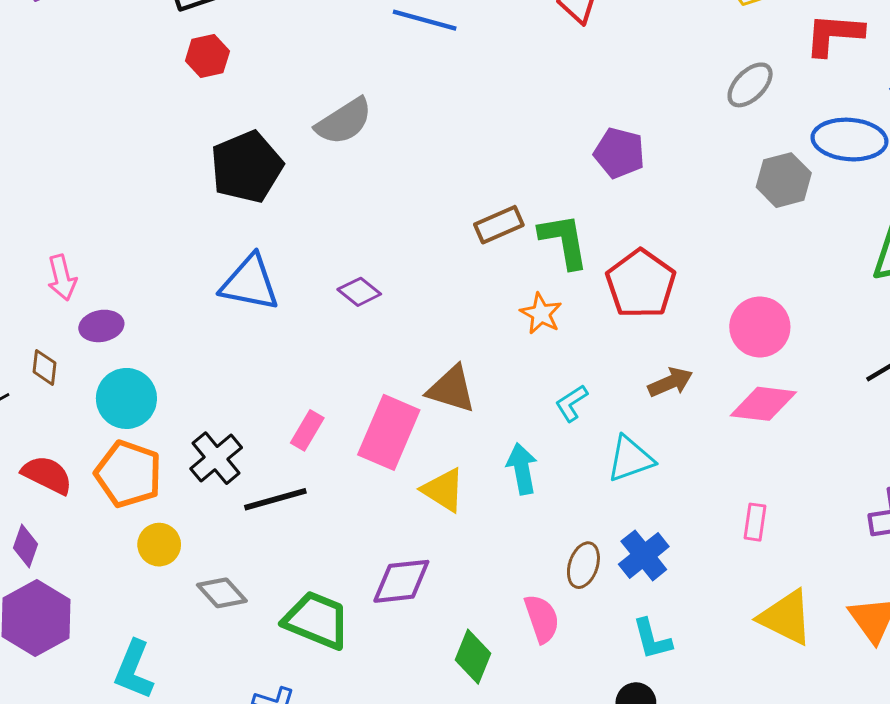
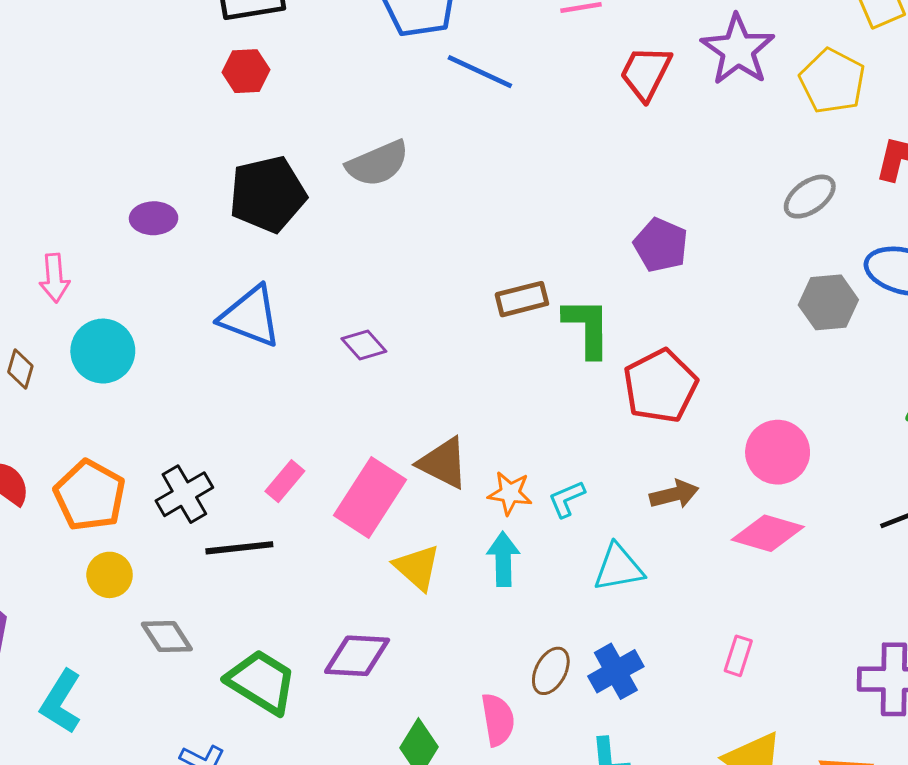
orange star: (541, 314) -> (510, 493), moved, turned -30
purple ellipse: (101, 326) -> (154, 218), moved
cyan circle: (126, 398) -> (103, 351), moved

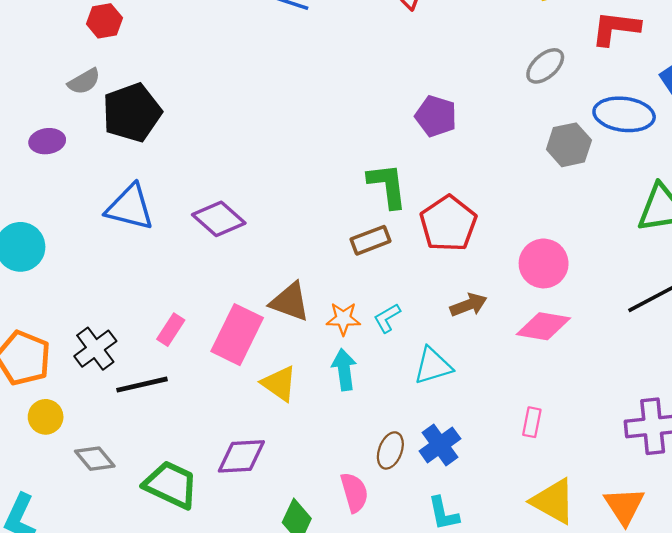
gray semicircle: (378, 164) -> (84, 81), moved, size x0.7
brown rectangle: (522, 299) -> (370, 240), moved
purple diamond: (364, 345) -> (219, 219), size x1.5

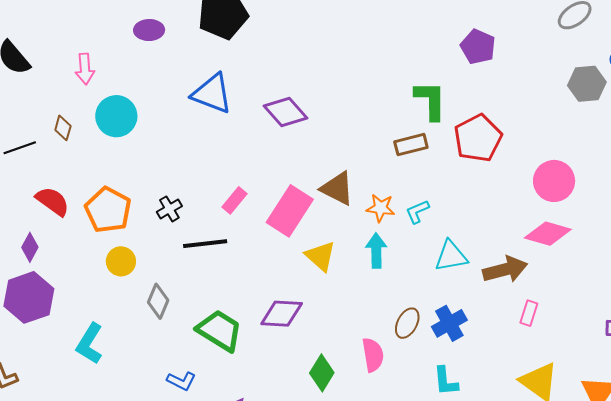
brown arrow: (469, 305) -> (505, 270), moved, size x1.4
black cross: (95, 349) -> (169, 209), size x0.7
gray diamond: (95, 459) -> (158, 301), turned 56

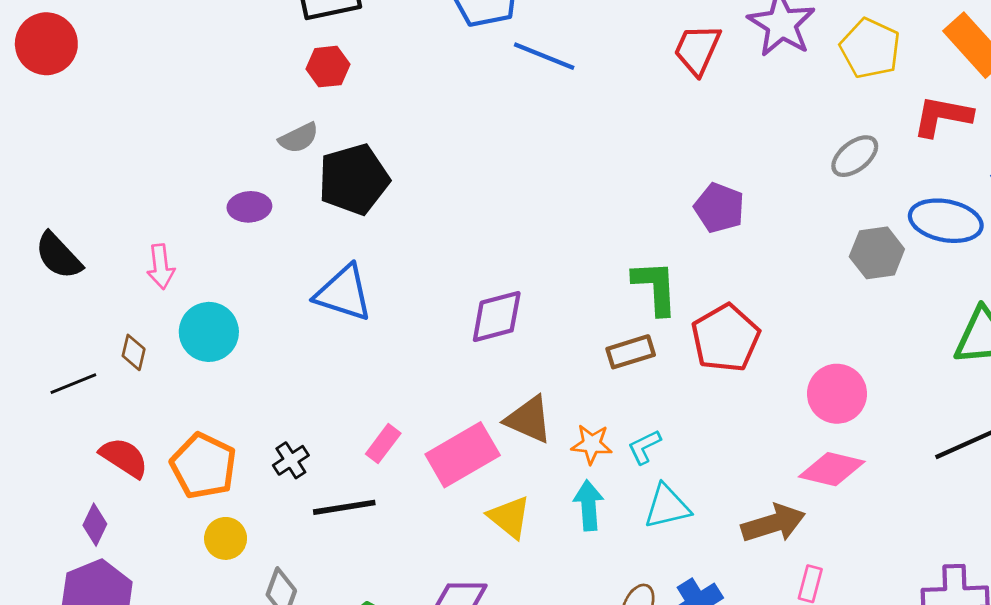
purple diamond: (286, 112) -> (497, 317), moved, turned -60
pink rectangle: (290, 211) -> (463, 455), turned 30
cyan triangle: (451, 256) -> (667, 507), moved

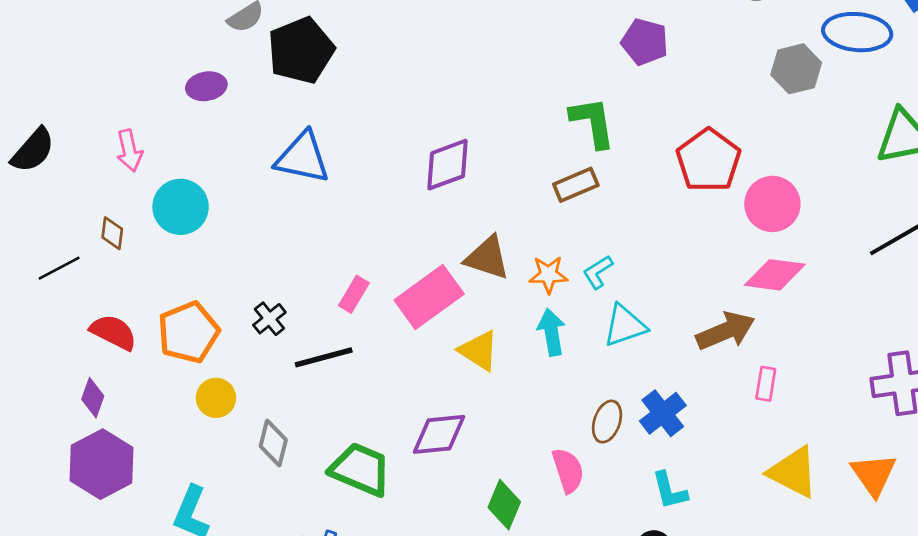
black semicircle: (58, 256) -> (33, 150), turned -90
red pentagon: (726, 338) -> (709, 160), moved
orange pentagon: (203, 466) -> (188, 332), turned 30

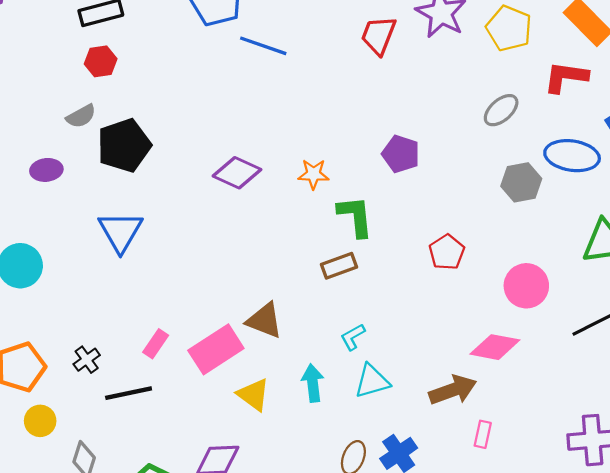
blue triangle: (303, 158) -> (120, 232), turned 45
red pentagon: (709, 160) -> (447, 252), size x0.7
purple diamond: (448, 165) -> (237, 173), moved, turned 42
pink circle: (772, 204) -> (526, 286), moved
orange star: (548, 275) -> (313, 174), moved

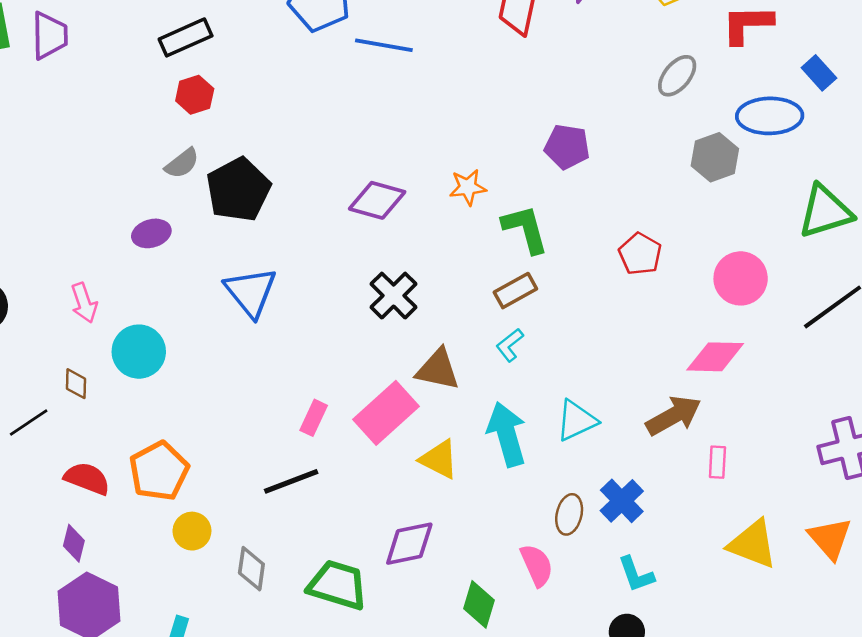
cyan L-shape: (353, 337) -> (510, 345), moved
black cross: (87, 360) -> (394, 296), moved, size x1.5
cyan arrow: (313, 383) -> (507, 434), size x1.4

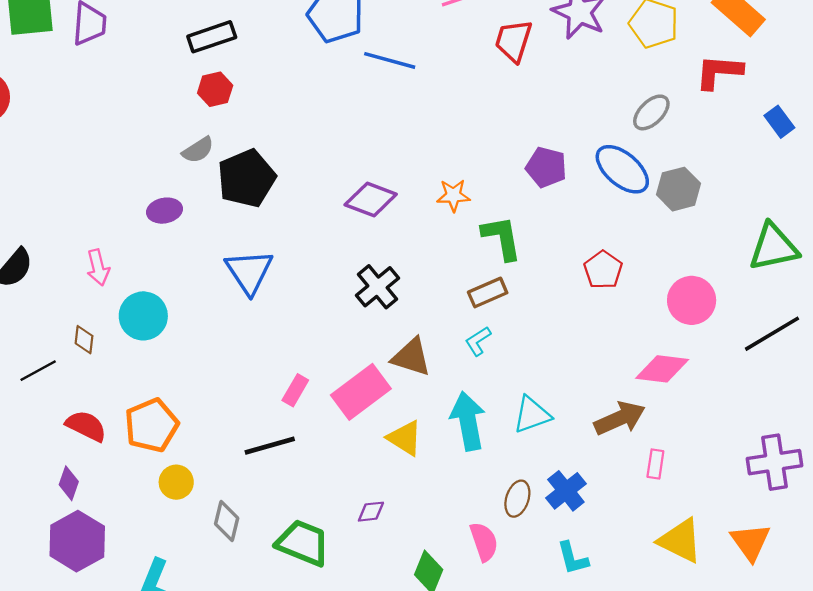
blue ellipse: (770, 116) -> (622, 169), moved, turned 36
purple diamond: (409, 544) -> (371, 512), size x0.6

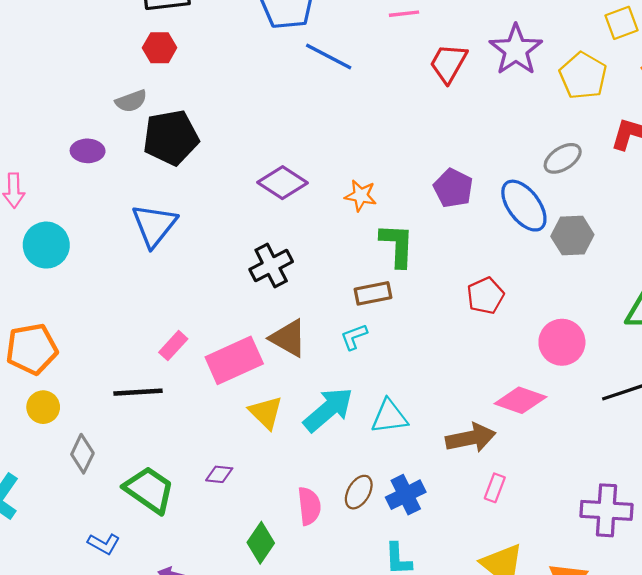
cyan arrow: (468, 421) -> (328, 410), turned 48
pink semicircle: (484, 542) -> (309, 506), moved

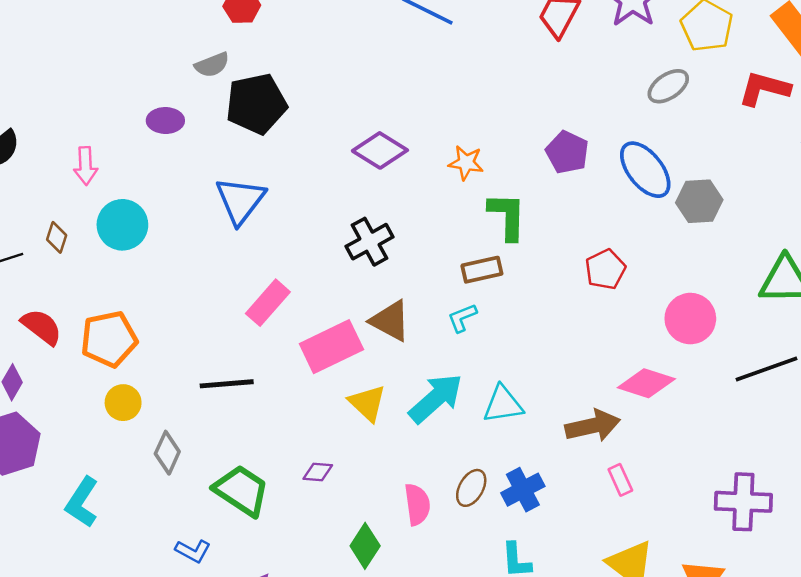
gray ellipse: (563, 158) -> (668, 86), moved
pink rectangle: (173, 346) -> (268, 303), moved, size x1.4
pink rectangle: (495, 488) -> (620, 480), turned -44

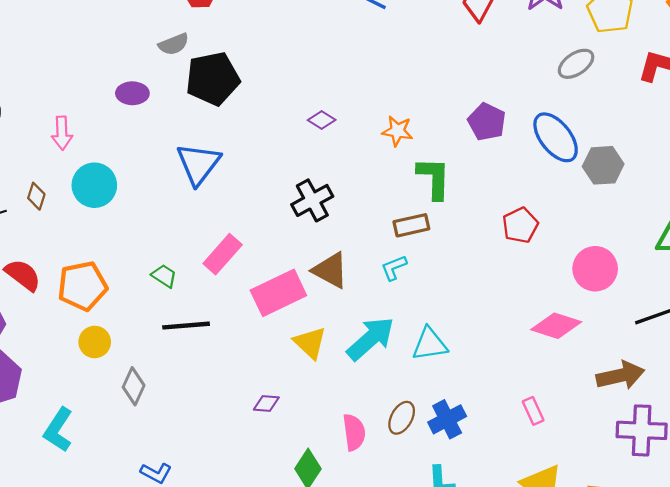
purple diamond: (380, 150) -> (322, 120), size x0.6
brown arrow: (593, 426) -> (620, 375), moved
green trapezoid: (241, 491) -> (164, 276), moved, size x0.5

